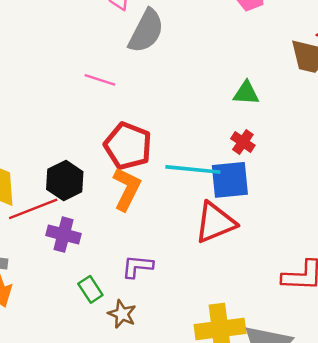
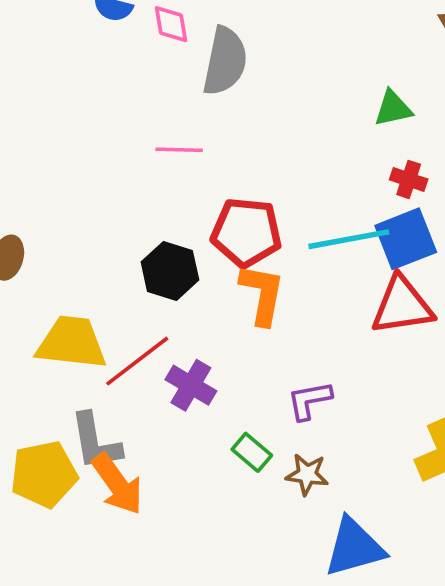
black hexagon: (65, 181) -> (170, 271), moved
red triangle: (215, 223) -> (402, 306), turned 30
purple cross: (63, 235) -> (191, 385), turned 32

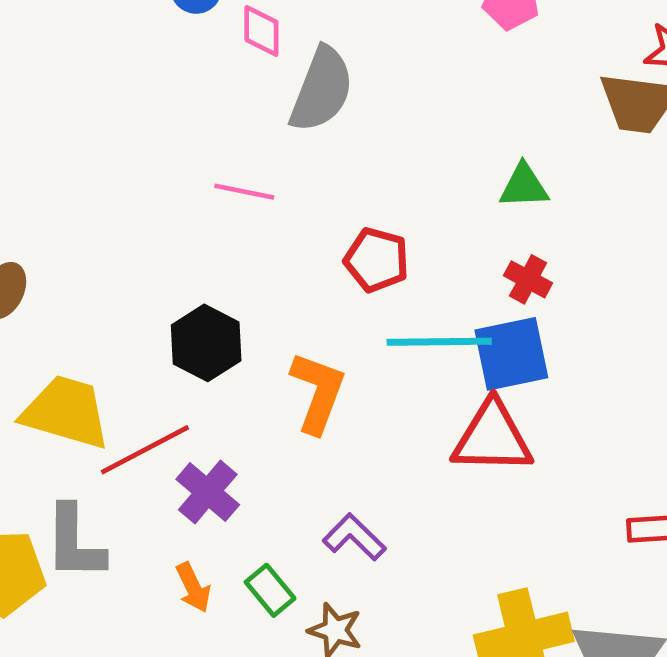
red pentagon: (246, 232) -> (377, 260), moved, size x0.7
purple L-shape: (309, 400) -> (354, 537), turned 45
orange arrow: (117, 484) -> (193, 588), moved, size x0.6

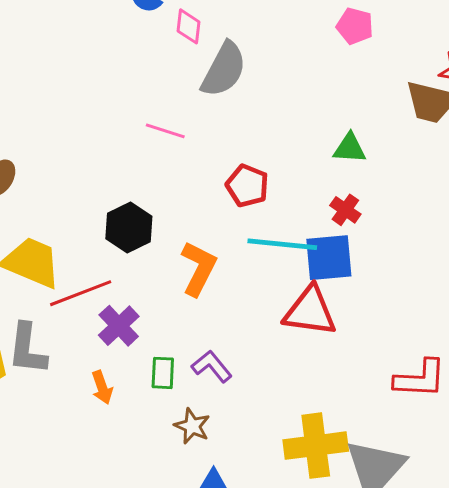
green rectangle: (270, 590) -> (163, 373), moved, turned 36

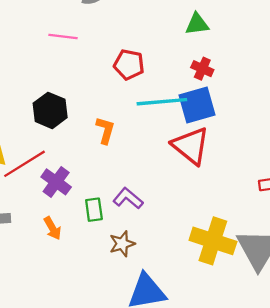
orange L-shape: (199, 268) -> (105, 130), size x0.7
red triangle: (310, 311) -> (191, 146), turned 42
brown star: (192, 426) -> (122, 244), turned -30
yellow cross: (316, 446) -> (213, 241), turned 36

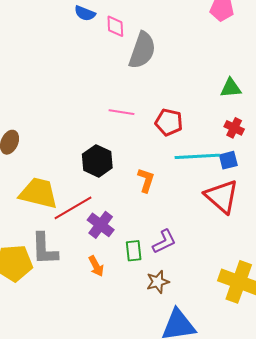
pink line: (63, 37) -> (122, 112), moved
blue square: (197, 105) -> (228, 160), size x0.6
purple L-shape: (128, 198) -> (164, 242), turned 112

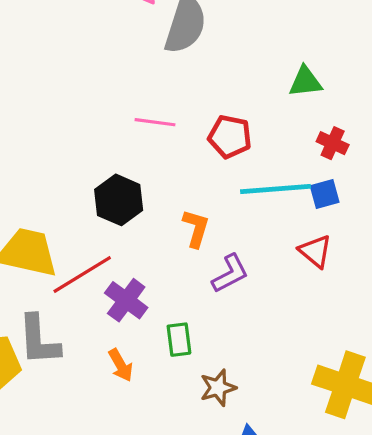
green triangle: (231, 88) -> (305, 82), moved
red triangle: (222, 196) -> (315, 251), size x0.6
purple L-shape: (164, 242) -> (230, 274), moved

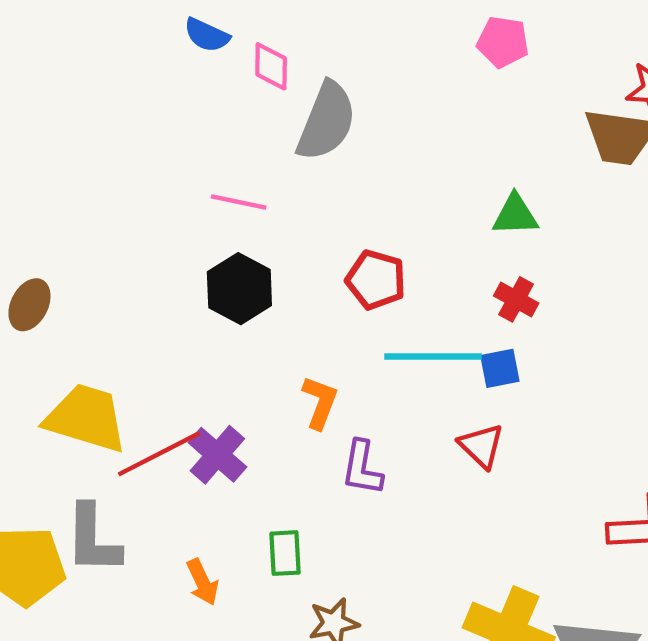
green triangle: (305, 82) -> (515, 215), moved
pink line: (155, 122) -> (239, 202), moved
black hexagon: (119, 200) -> (239, 289), moved
purple L-shape: (230, 274) -> (362, 468), turned 123
purple cross: (126, 300) -> (217, 455), moved

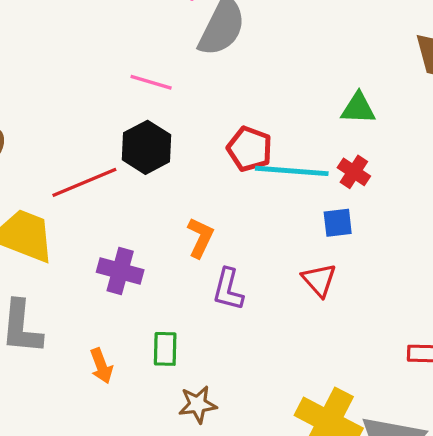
cyan line: (433, 356) -> (292, 171), moved
red line: (159, 454) -> (84, 182), moved
purple cross: (217, 455) -> (120, 271), turned -30

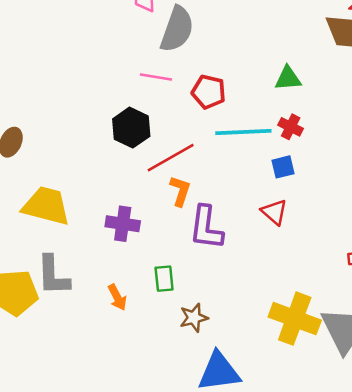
pink line: (151, 82) -> (156, 77), moved
red pentagon: (250, 149) -> (209, 92), moved
red line: (84, 182) -> (171, 158), moved
purple L-shape: (228, 289) -> (206, 228), size x1.4

